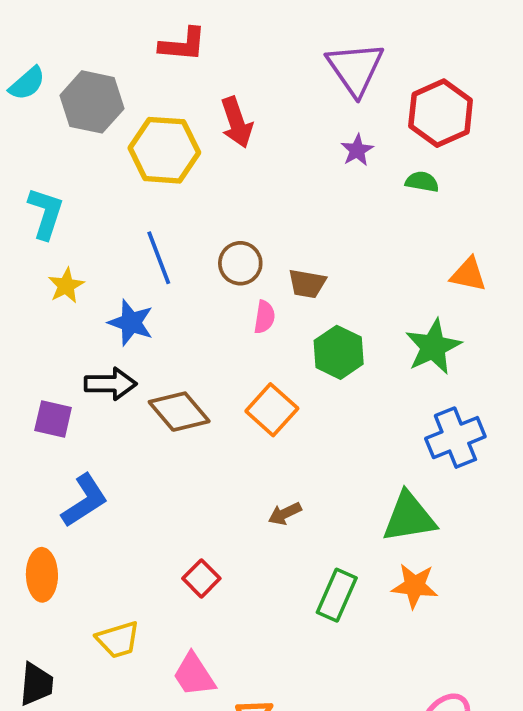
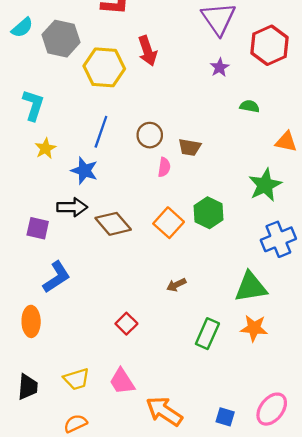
green semicircle: (422, 182) -> (250, 106), moved
blue line: (159, 258) -> (101, 132), turned 40
green hexagon: (339, 352) -> (209, 213), moved
yellow trapezoid: (118, 640) -> (77, 379), moved

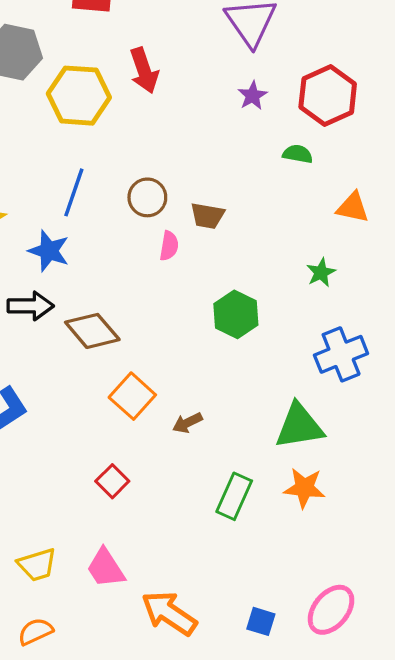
red hexagon: (270, 45) -> (328, 96), moved
green star: (265, 185) -> (321, 273), size x0.6
orange square: (169, 223) -> (132, 396), moved

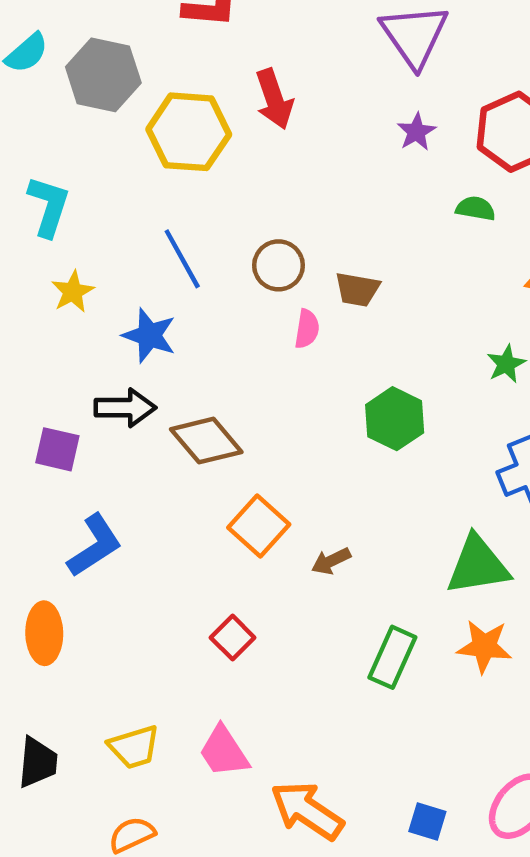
blue line: (74, 192) -> (182, 259), turned -48

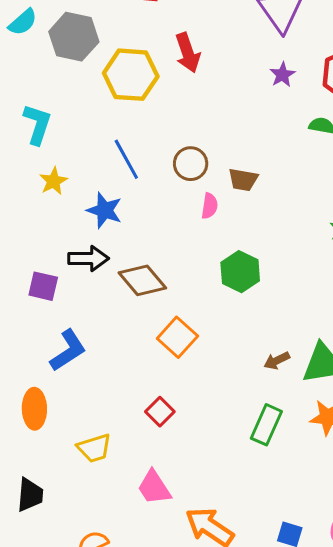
green hexagon: (395, 419) -> (240, 272), moved
brown arrow: (331, 561) -> (277, 361), moved
yellow trapezoid: (134, 747) -> (94, 448), moved

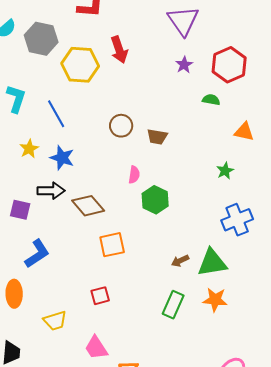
blue line: (126, 159) -> (56, 114), moved
yellow star: (53, 181) -> (29, 149), moved
pink semicircle: (210, 206) -> (134, 175), moved
orange square: (177, 337) -> (112, 245), turned 36
red square: (160, 412) -> (100, 296), turned 30

